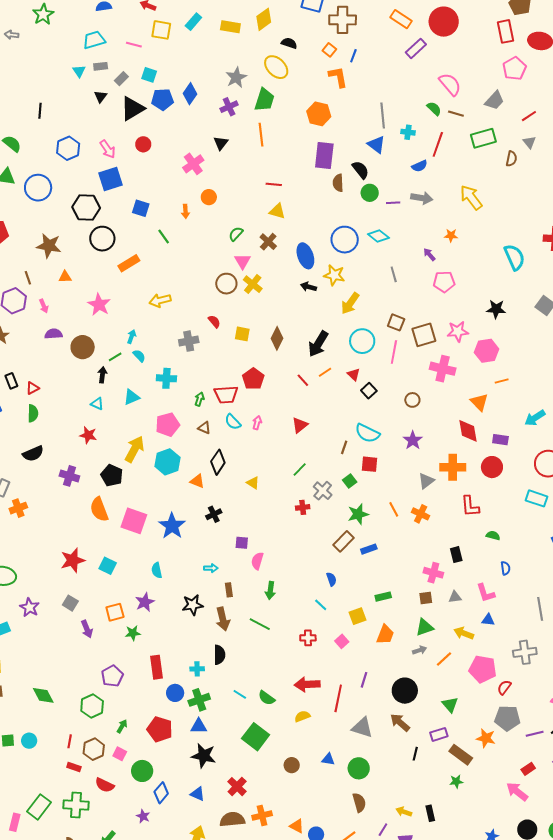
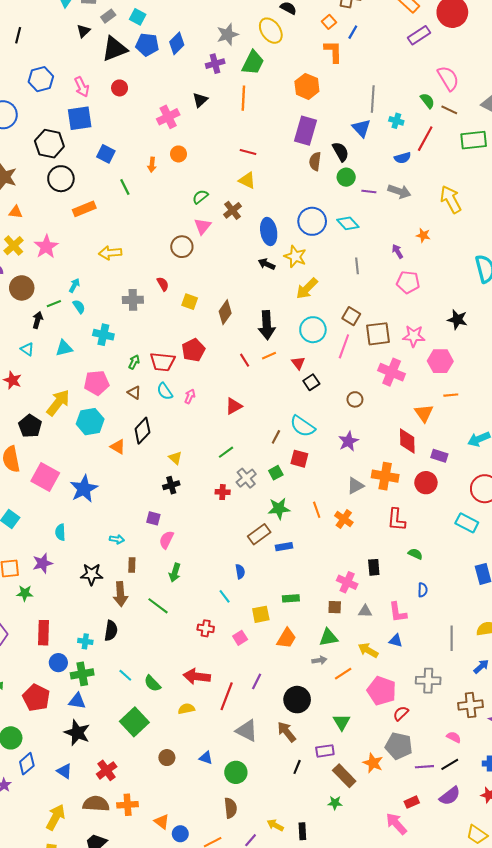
yellow cross: (253, 284) -> (14, 246), moved
black arrow: (318, 344) -> (267, 325), turned -44
black cross: (214, 514) -> (171, 485), moved

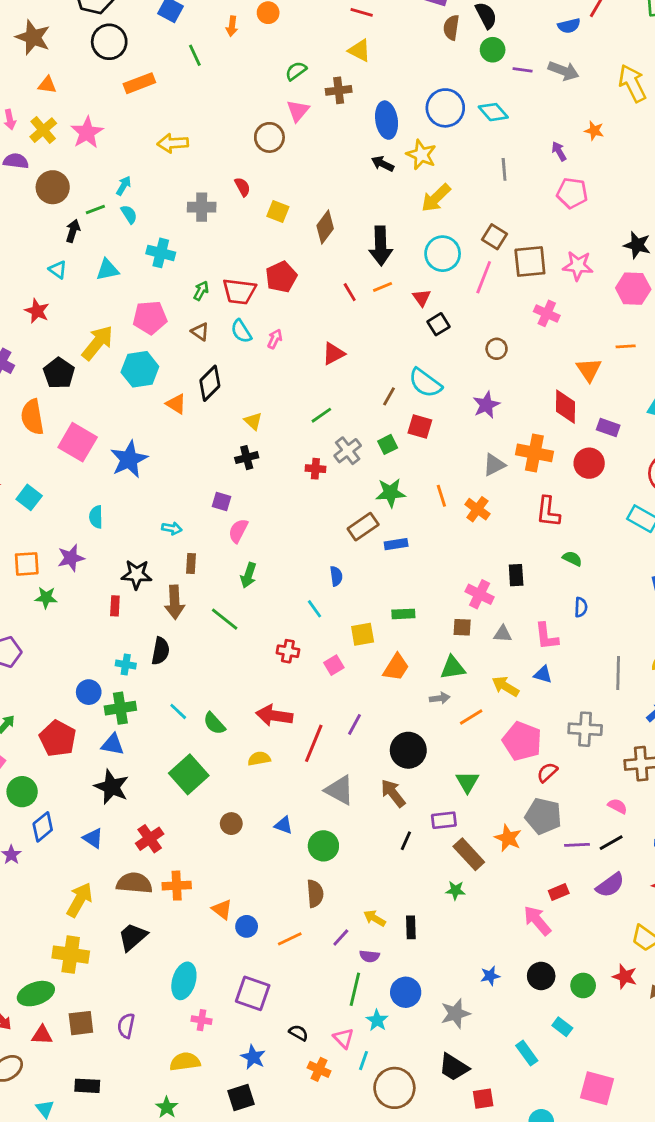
brown cross: (233, 210) -> (339, 90), turned 30
pink hexagon: (440, 361) -> (633, 289), moved
pink cross: (392, 372) -> (547, 313), size x0.7
red rectangle: (44, 633) -> (115, 606), moved, size x0.6

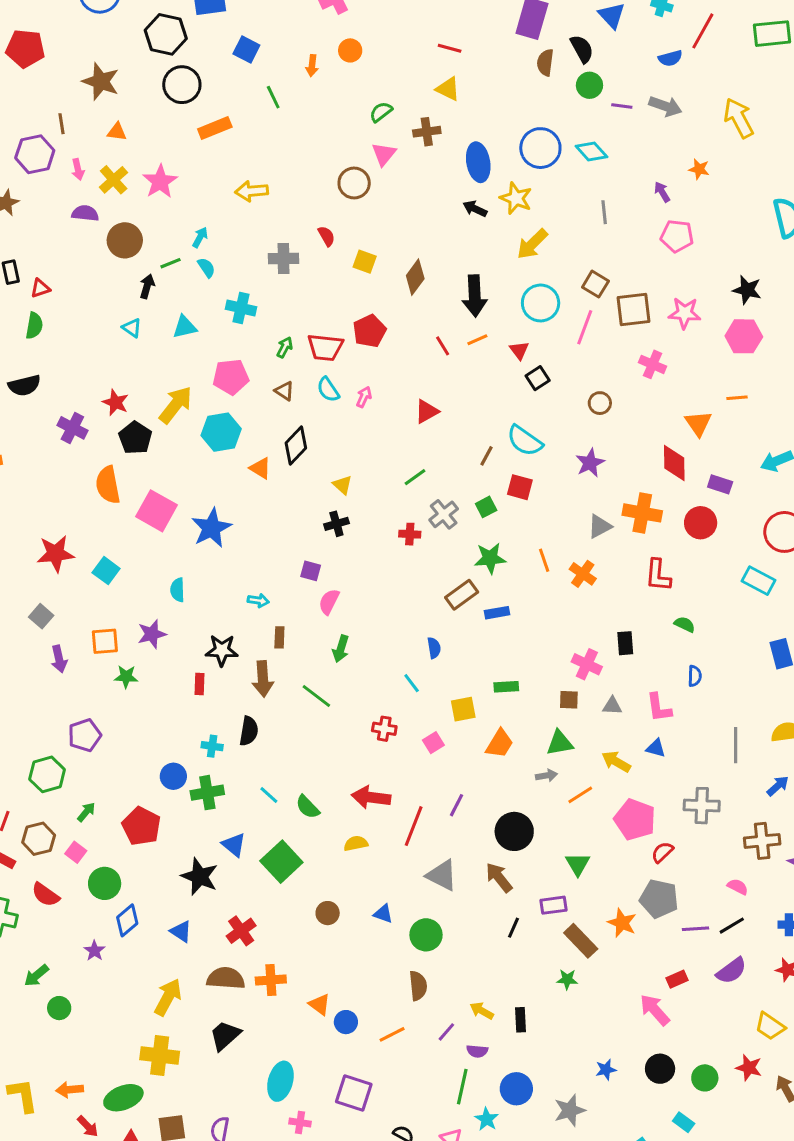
red star: (37, 311) -> (116, 402), moved
blue triangle: (113, 744) -> (234, 845), moved, turned 30

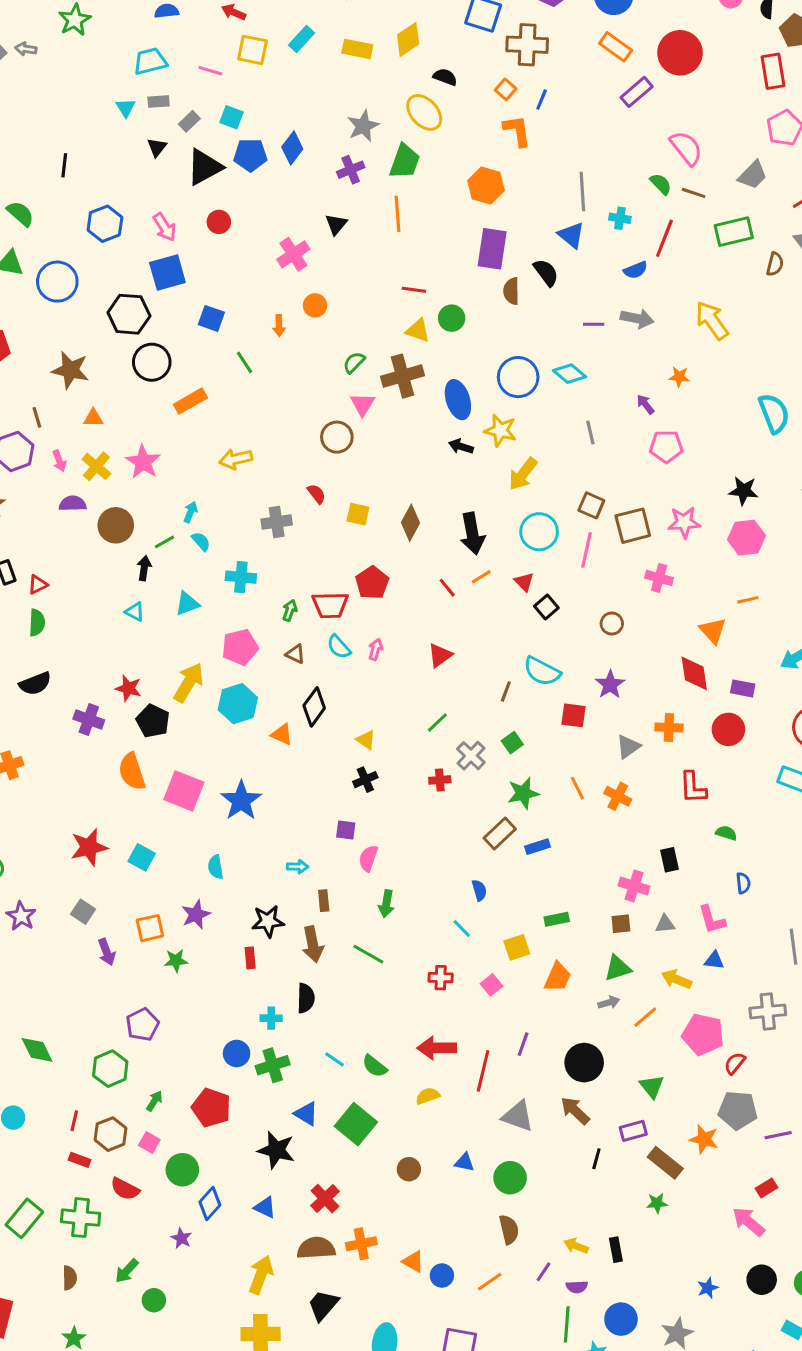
green circle: (589, 85) -> (452, 318), moved
brown cross: (427, 132) -> (402, 376), size x1.5
red square: (520, 487) -> (574, 715), moved
orange cross: (642, 513) -> (669, 728), size x0.7

